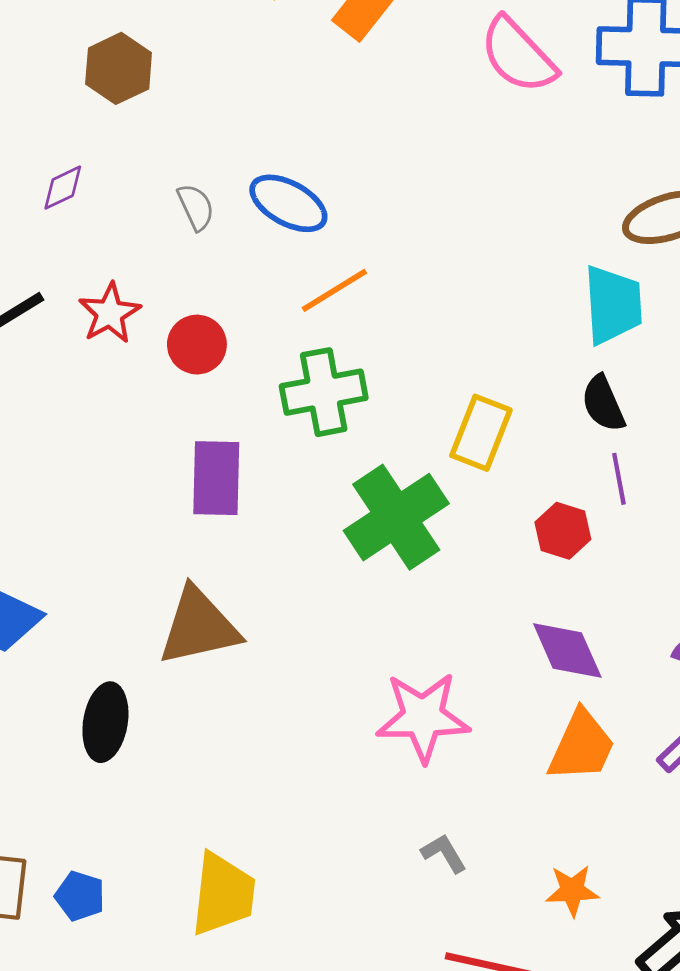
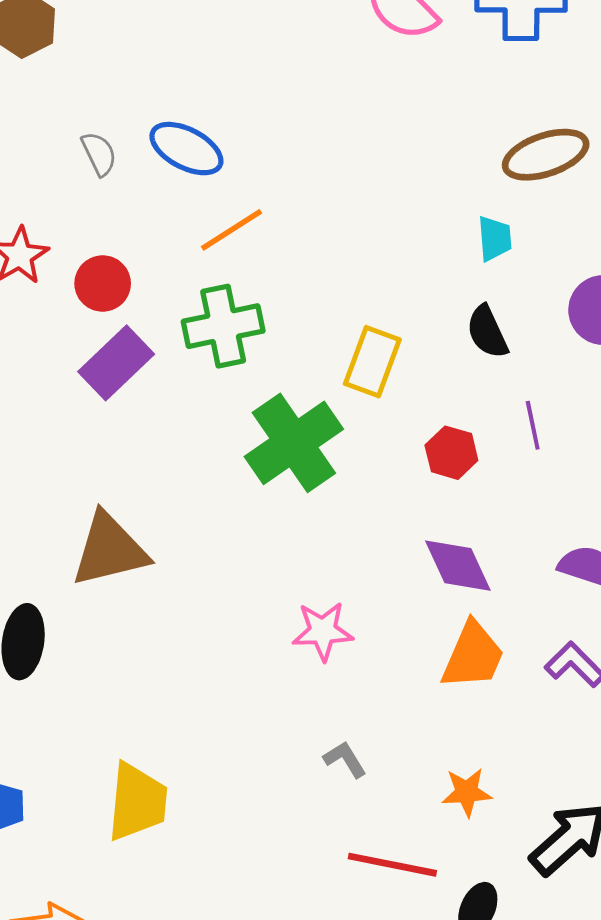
cyan trapezoid: (613, 305) -> (495, 238), size x0.6
purple rectangle: (216, 478) -> (116, 363), moved, turned 46
purple line: (619, 479) -> (533, 425), moved
pink star: (423, 717) -> (323, 631), size x0.7

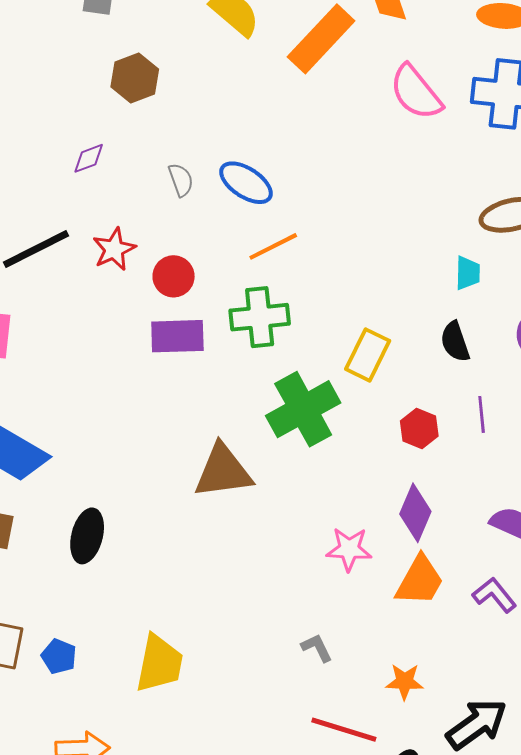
purple rectangle: (116, 363) -> (177, 336), turned 36
brown triangle: (109, 550) -> (223, 471), moved
purple diamond: (458, 566) -> (415, 513), turned 42
pink star: (323, 631) -> (349, 549), moved

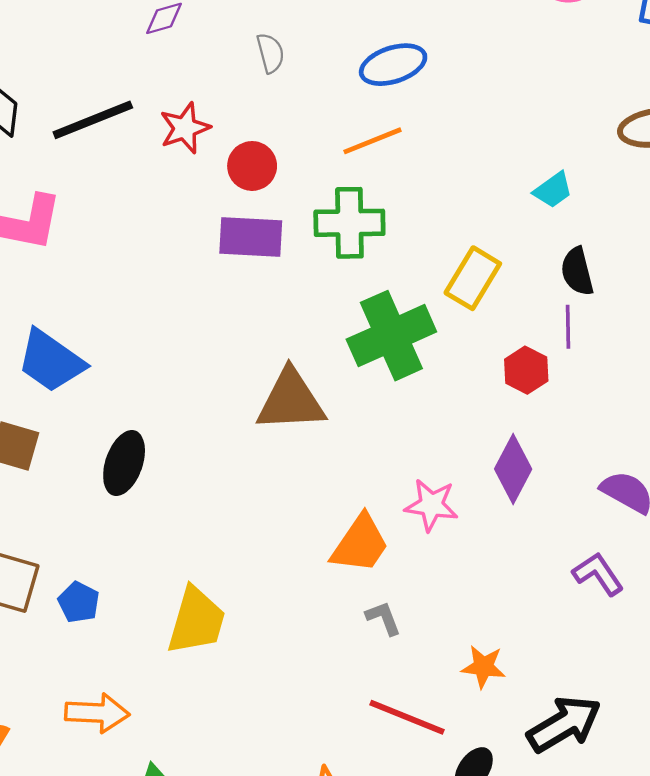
blue ellipse: (246, 183) -> (393, 65), moved, turned -56
cyan trapezoid: (468, 273) -> (553, 190), moved, turned 48
purple line: (482, 414) -> (568, 327), moved
orange trapezoid: (420, 581) -> (360, 544), moved

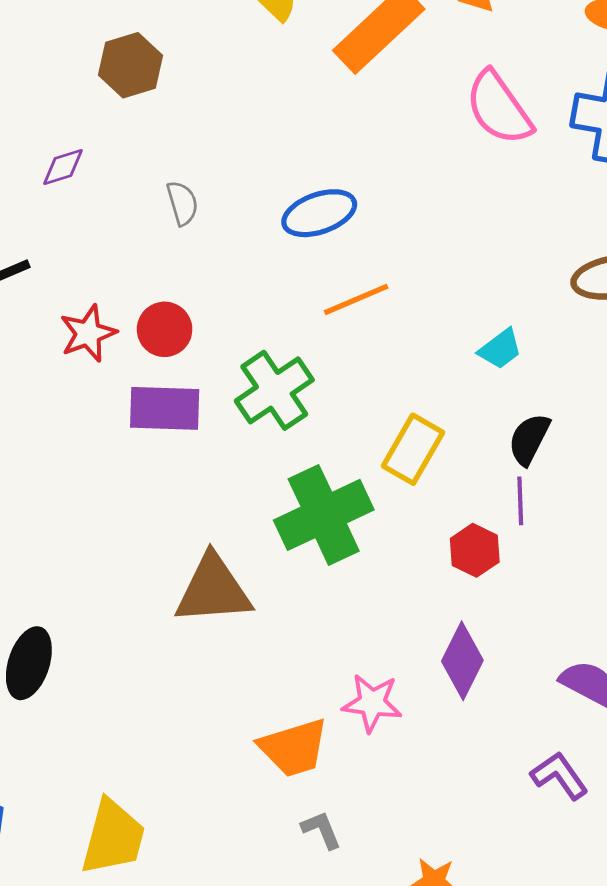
red star: (185, 128) -> (88, 333), moved
orange line: (373, 141) -> (356, 299), moved
green cross: (349, 223) -> (274, 390), turned -32
black semicircle: (577, 271) -> (529, 439), turned 42
orange trapezoid: (360, 544) -> (294, 748), turned 40

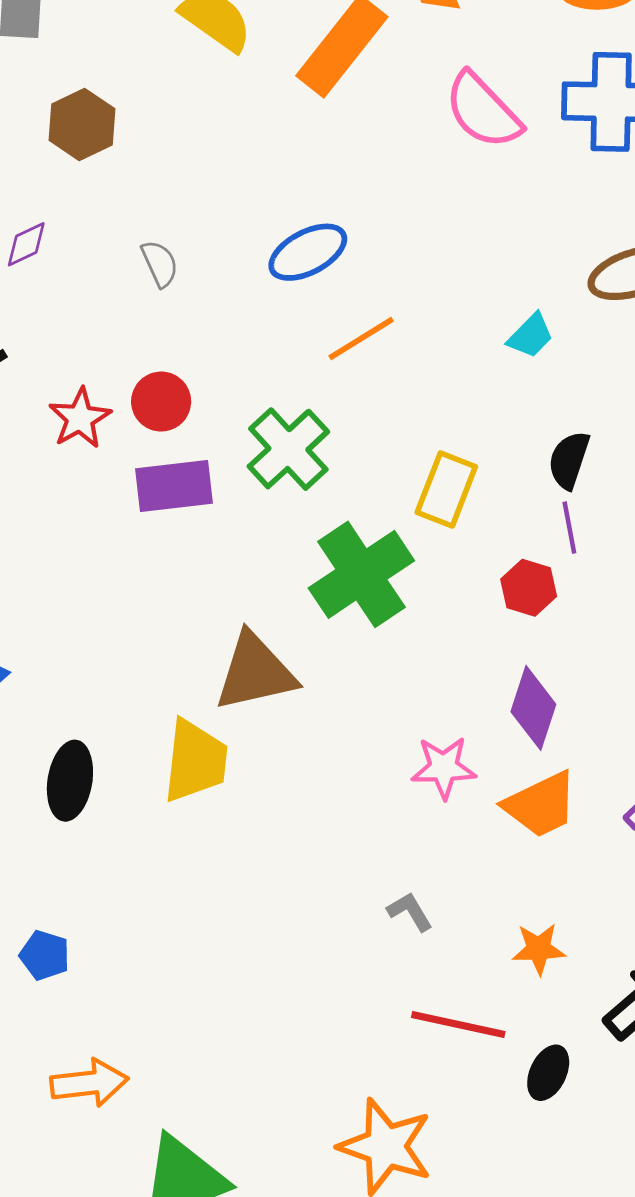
cyan trapezoid: (500, 349) -> (531, 336), moved
orange trapezoid: (294, 748) -> (541, 805), moved
yellow trapezoid: (113, 837) -> (195, 761), moved

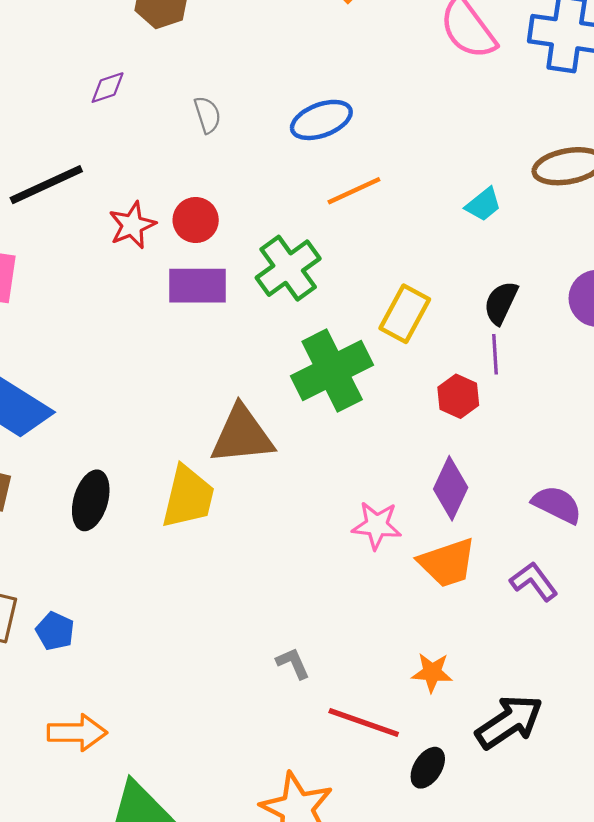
gray L-shape: (410, 912) -> (293, 663), moved

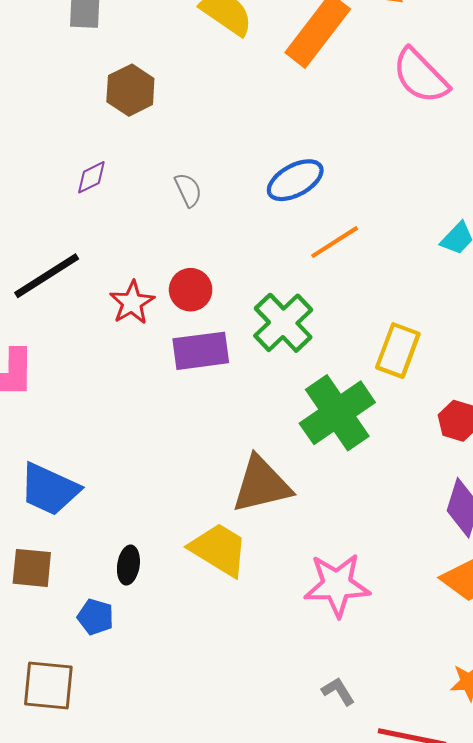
yellow trapezoid: (188, 497) -> (219, 549), turned -64
black ellipse: (91, 500) -> (128, 565), size x0.7
pink star: (377, 525) -> (337, 585), moved, size x1.4
blue pentagon: (55, 631) -> (95, 617), moved

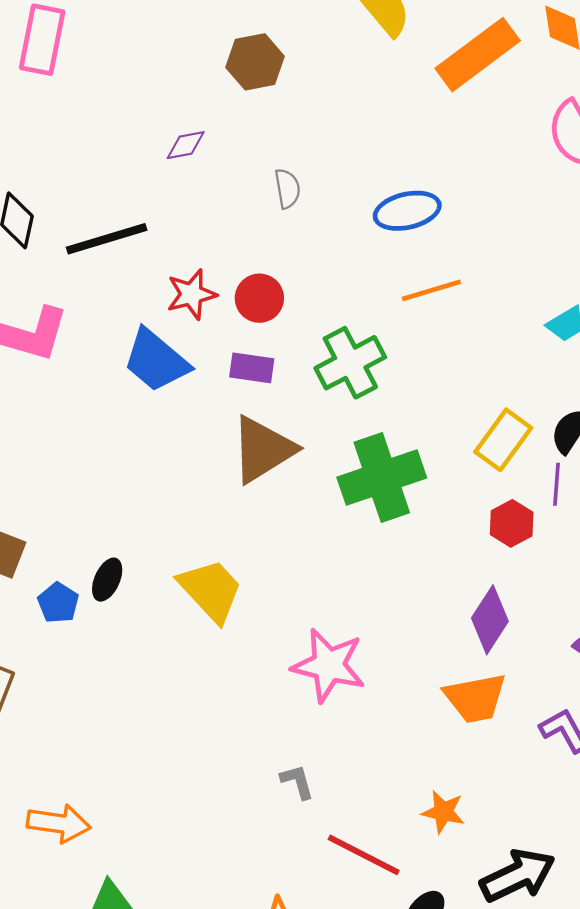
purple rectangle: (201, 351) -> (252, 368), size x0.7
yellow rectangle: (398, 351) -> (503, 440), moved
brown triangle: (261, 485) -> (263, 449), moved, turned -34
blue trapezoid: (49, 489) -> (156, 361), moved
blue pentagon: (95, 617) -> (58, 603), moved

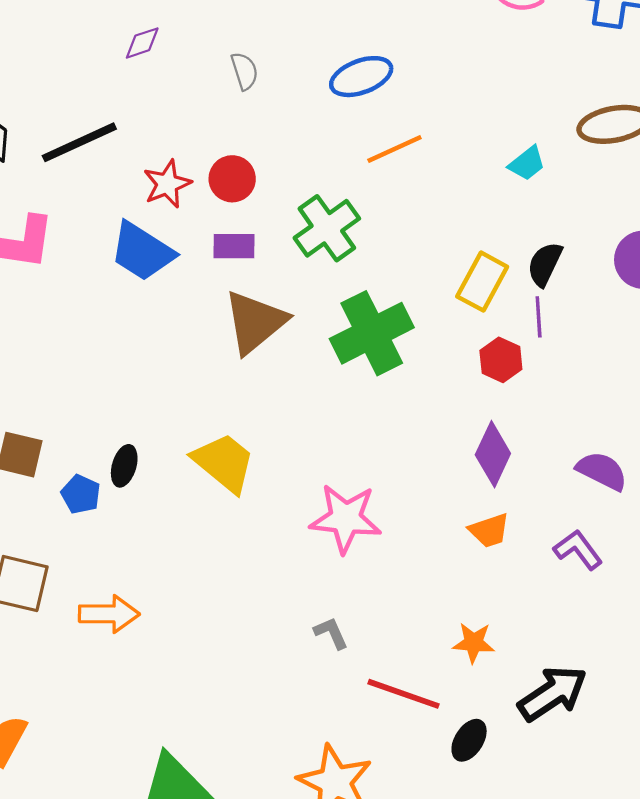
orange trapezoid: (475, 698) -> (489, 530), size x0.7
orange arrow: (59, 823) -> (109, 614), moved

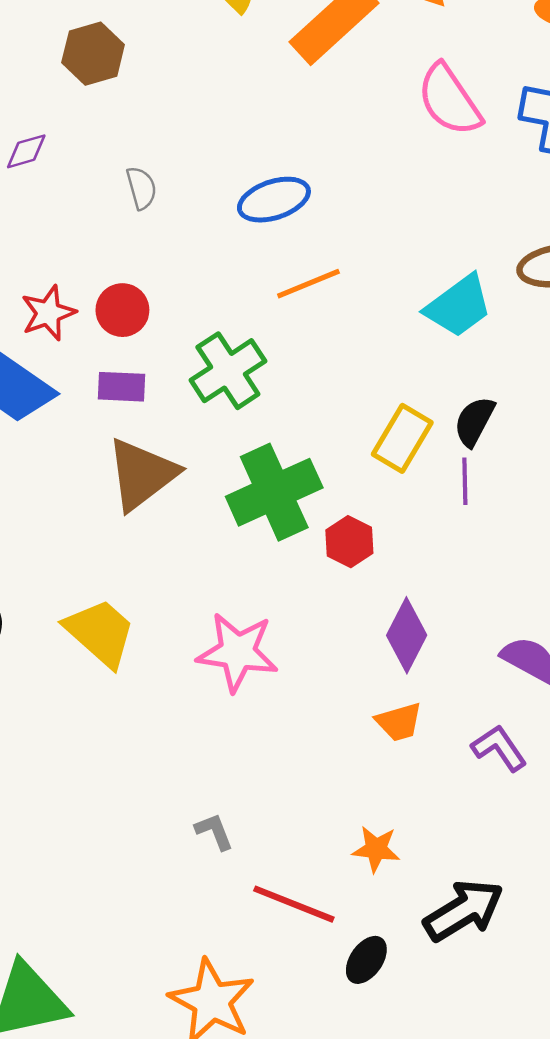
cyan trapezoid: (527, 163) -> (459, 306), size x1.6
red hexagon: (501, 360) -> (349, 542), moved
pink star: (346, 518) -> (238, 652), moved

